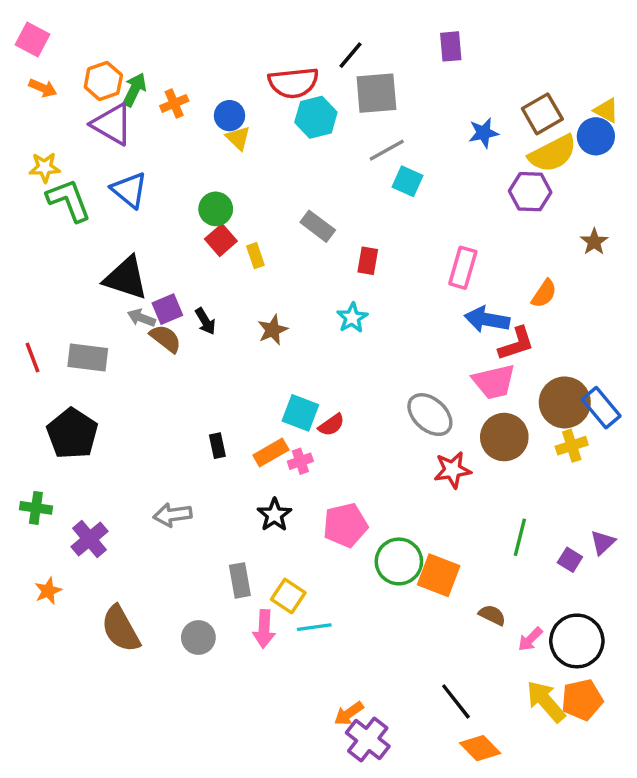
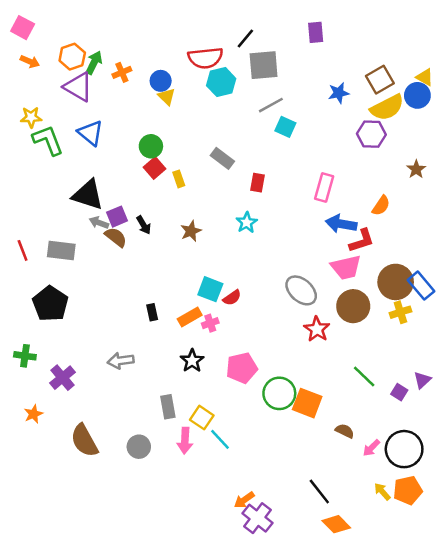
red star: (452, 470) -> (317, 329), turned -30
green line: (520, 537) -> (364, 376), turned -60
cyan line: (314, 627) -> (220, 439), turned 55
yellow arrow: (546, 701) -> (382, 491), size x0.6

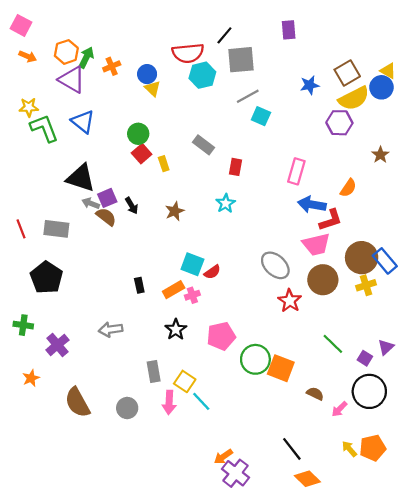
black circle: (404, 449) -> (369, 391), moved

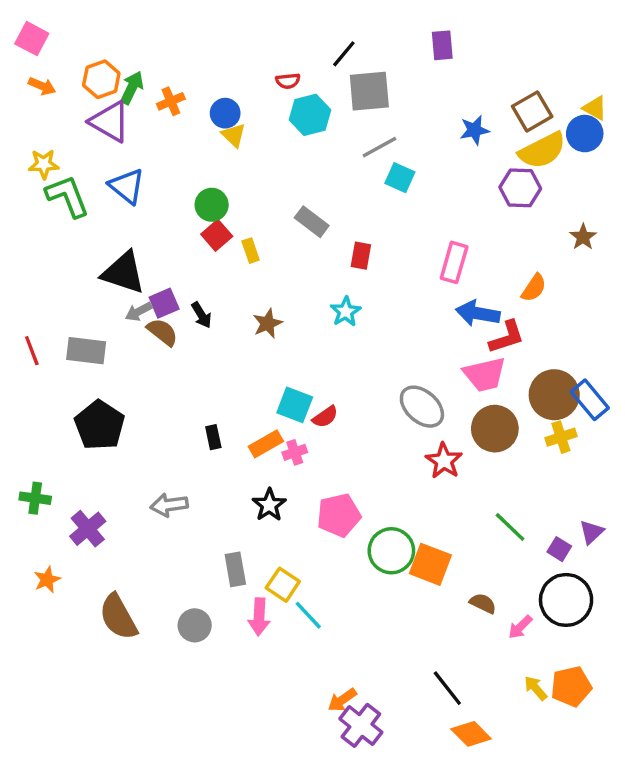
red semicircle: (188, 53) -> (288, 81), size x0.5
gray arrow: (91, 203) -> (139, 312), turned -49
black pentagon: (46, 278) -> (100, 425), moved

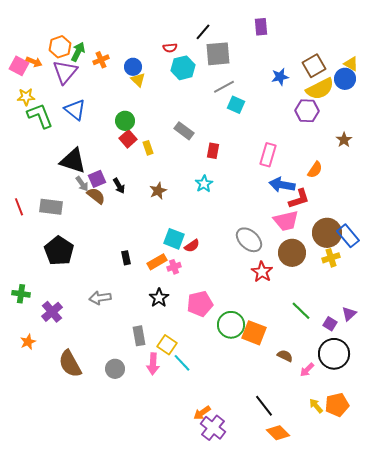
pink square: (32, 39) -> (19, 66), moved
orange arrow: (42, 86) -> (34, 62), moved
purple triangle: (110, 122) -> (65, 72), turned 40
gray arrow: (139, 312) -> (82, 184), turned -98

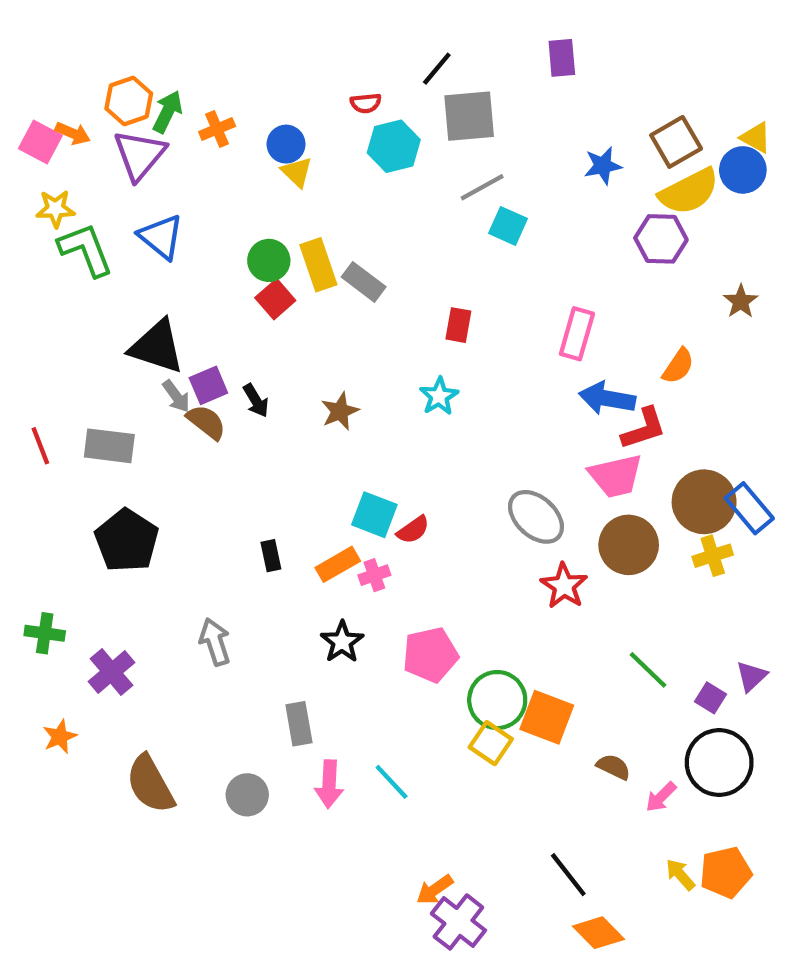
gray rectangle: (184, 131) -> (364, 282), moved
yellow rectangle: (148, 148) -> (318, 265), moved, size x1.6
gray arrow: (100, 298) -> (215, 642), turned 80
yellow square: (167, 345) -> (491, 743), moved

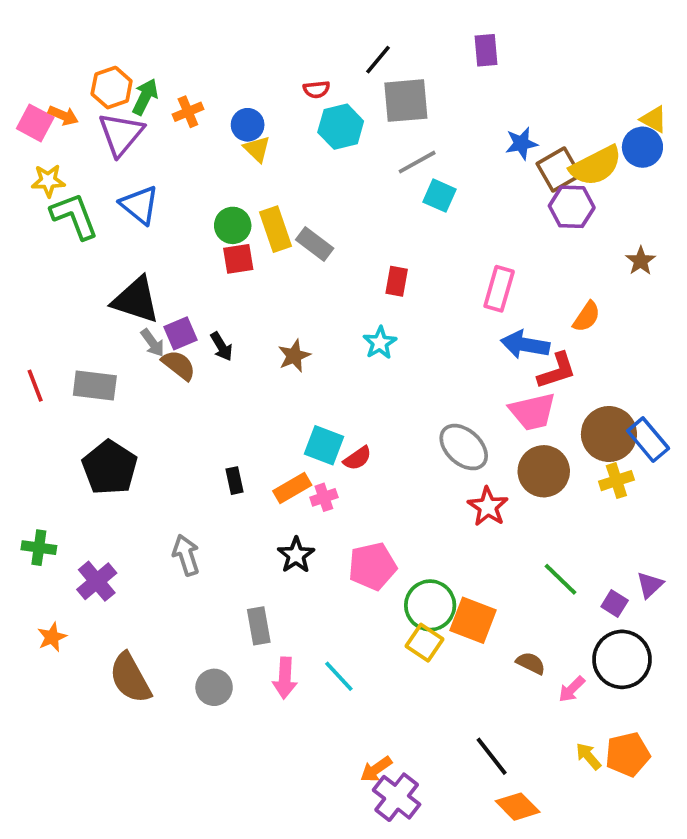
brown square: (676, 142) -> (559, 170), moved
red square: (275, 299) -> (238, 259), turned 32

